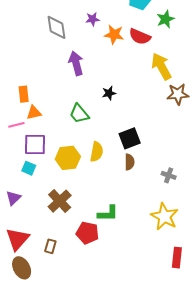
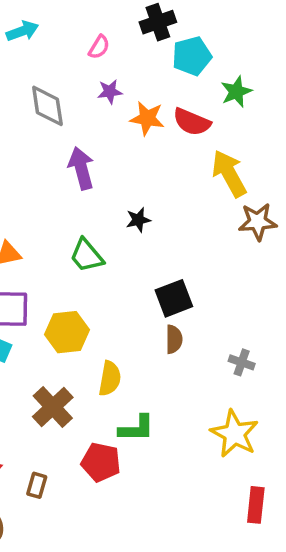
yellow semicircle: (97, 152) -> (110, 378), moved

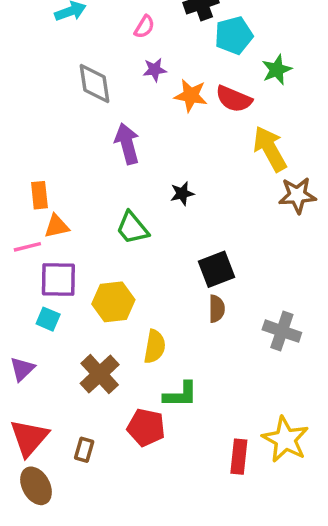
gray cross: (242, 362) -> (282, 331), size x1.5
yellow star: (234, 434) -> (285, 439), moved
red rectangle: (256, 505) -> (239, 457), moved

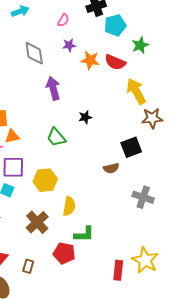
black square: (217, 269) -> (131, 147), moved
brown semicircle: (217, 309) -> (111, 168), moved, turned 77

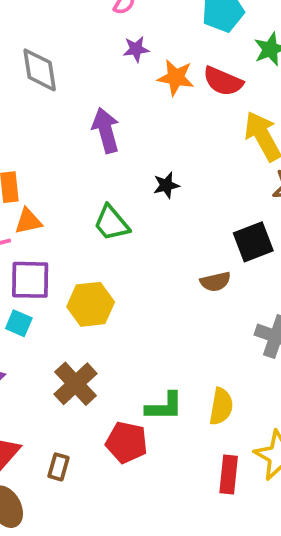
gray diamond: (34, 53) -> (40, 70), moved
yellow semicircle: (69, 206) -> (221, 406), moved

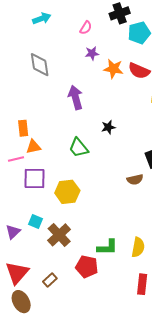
cyan square: (19, 323) -> (35, 222), moved
brown rectangle: (59, 467) -> (50, 280), turned 32

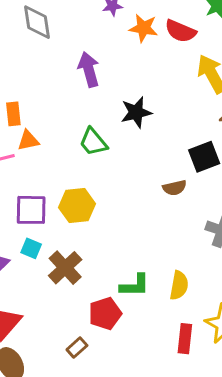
black star: (108, 127) -> (136, 112), size x1.5
purple square: (34, 178) -> (31, 210), moved
red pentagon: (87, 267) -> (105, 314), turned -30
brown rectangle: (50, 280) -> (77, 348), moved

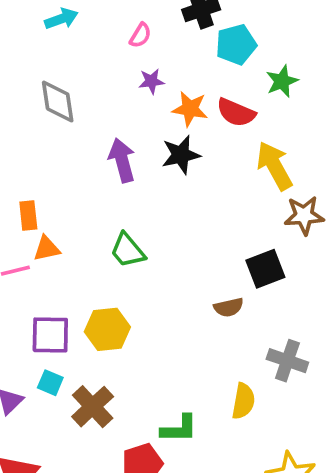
black star: (136, 112) -> (181, 155), moved
yellow semicircle: (179, 285) -> (243, 401), moved

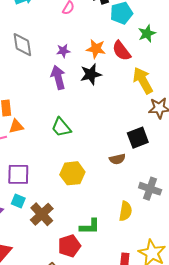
purple star: (151, 81) -> (63, 51), moved
red semicircle: (236, 113) -> (121, 51), turned 30
yellow hexagon: (107, 329) -> (72, 173), moved

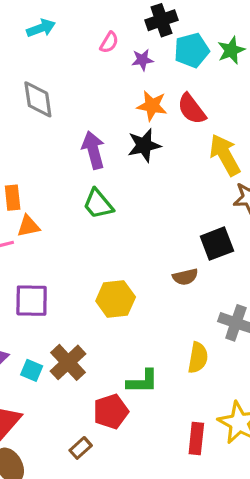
green star: (147, 33) -> (231, 50), moved
purple star: (63, 51) -> (142, 60), moved
green trapezoid: (61, 127) -> (98, 204), moved
cyan square: (18, 201) -> (32, 370), moved

